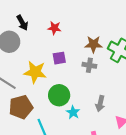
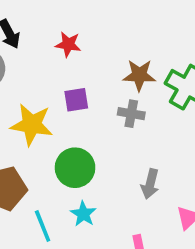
cyan star: (73, 112) -> (83, 214), moved

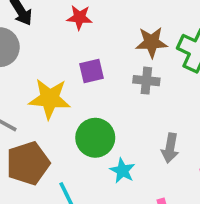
cyan star: (83, 214) -> (122, 171), moved

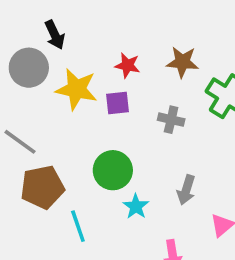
red star: (79, 17) -> (127, 65), moved
brown star: (151, 42) -> (182, 62), moved
yellow star: (50, 99) -> (77, 89), moved

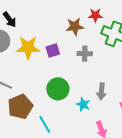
brown star: (182, 62) -> (75, 27), moved
red star: (127, 65) -> (95, 15), moved
cyan star: (136, 206) -> (83, 104), moved

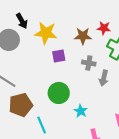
yellow star: (28, 48) -> (46, 33), moved
gray arrow: (101, 91) -> (104, 78), moved

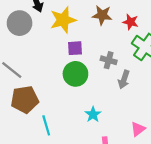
yellow star: (46, 33) -> (63, 20), turned -30
brown star: (83, 36) -> (102, 15), moved
green circle: (59, 93) -> (75, 74), moved

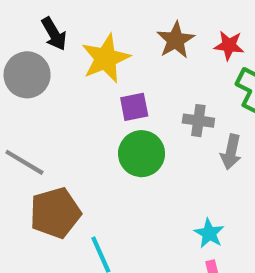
brown star: (102, 15) -> (176, 40), turned -30
cyan star: (93, 114) -> (209, 233), moved

